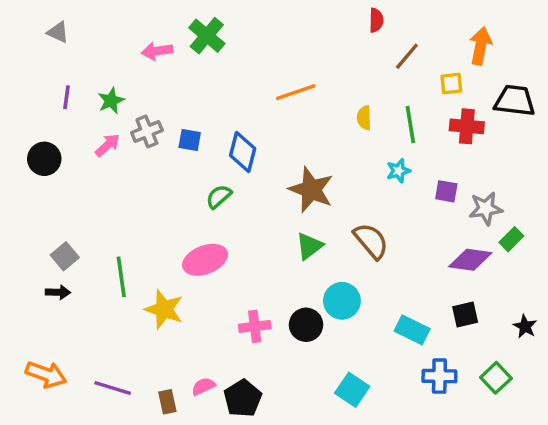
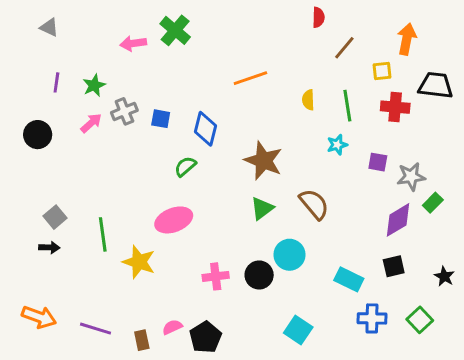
purple diamond: (470, 260) -> (398, 220), turned -39

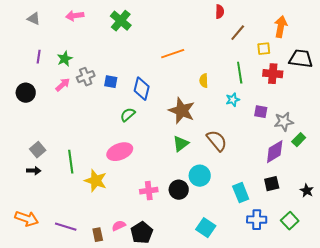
pink arrow: (133, 43) -> (75, 16), moved
yellow semicircle: (308, 100) -> (204, 81), moved
cyan rectangle: (349, 279) -> (241, 193), turned 42

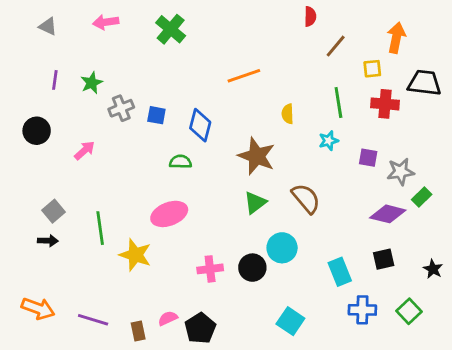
pink arrow: (63, 85) -> (85, 150), moved
green semicircle: (128, 115) -> (180, 162), turned 42
purple diamond: (275, 152) -> (388, 214), turned 45

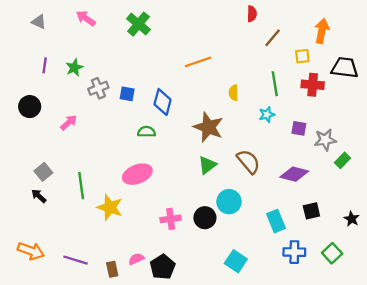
pink arrow: (106, 22) -> (86, 18), turned 42
purple diamond: (388, 214) -> (294, 174), moved
black arrow: (48, 241) -> (39, 196), turned -140

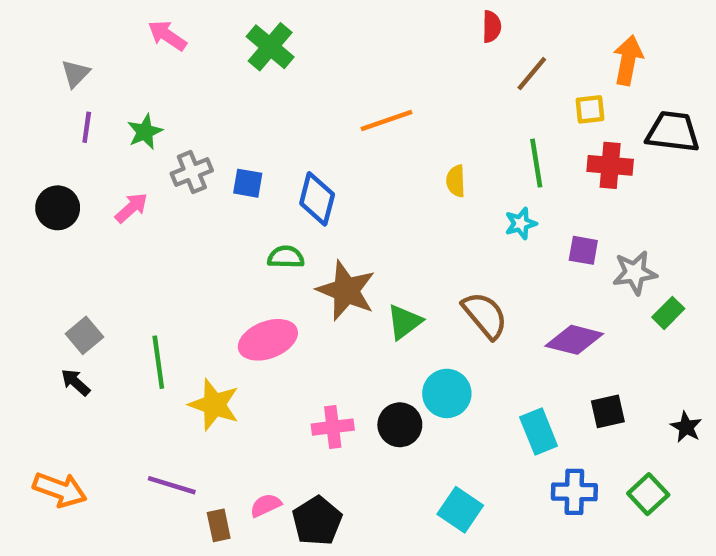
gray triangle: (39, 22) -> (76, 74), moved, turned 49
pink arrow: (69, 123) -> (131, 208), moved
brown star: (208, 127) -> (346, 291), moved
purple line: (75, 260) -> (172, 485), moved

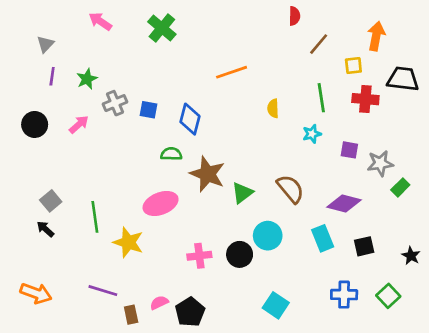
cyan rectangle: (539, 431) -> (323, 238), moved

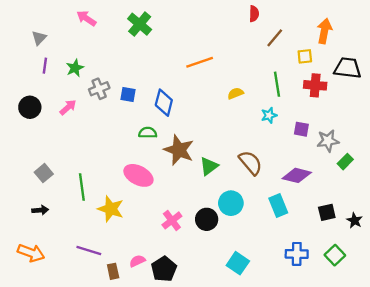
yellow semicircle: (273, 108) -> (236, 93), turned 70
pink ellipse: (161, 203) -> (138, 175), turned 48
black arrow: (45, 229) -> (40, 210), moved, turned 133
black square: (364, 246) -> (327, 212), moved
pink cross: (199, 256) -> (172, 220), turned -30

